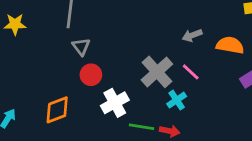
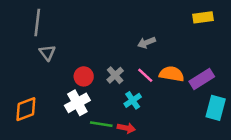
orange semicircle: (230, 45) -> (172, 74), moved
gray cross: (157, 72) -> (115, 75), size x0.6
red circle: (91, 75) -> (84, 76), moved

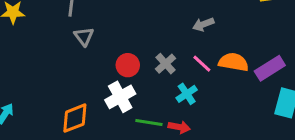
orange diamond: (26, 109) -> (75, 118), moved

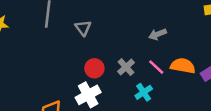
gray triangle: (84, 36) -> (83, 28), moved

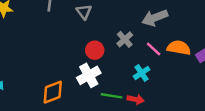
gray arrow: (158, 34) -> (155, 18), size x1.5
gray cross: (126, 67) -> (125, 39), moved

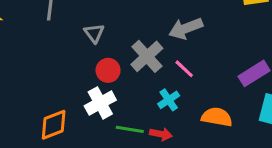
gray triangle: (84, 12) -> (94, 33), moved
gray cross: (125, 39) -> (147, 56), size x1.5
orange semicircle: (179, 48) -> (217, 117), moved

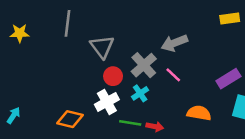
gray triangle: (94, 33) -> (102, 47), size x1.5
cyan cross: (169, 100) -> (140, 93), moved
orange diamond: (54, 125) -> (70, 119), turned 35

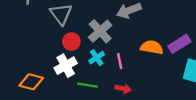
pink line: (173, 75) -> (120, 61), moved, turned 35
orange semicircle: (199, 113) -> (152, 47), moved
red arrow: (155, 127) -> (123, 89), moved

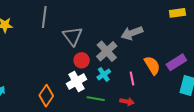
orange semicircle: (152, 47) -> (152, 65), turned 48
pink line: (120, 61) -> (132, 78), moved
orange diamond: (31, 82) -> (46, 96), turned -70

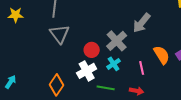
gray arrow: (132, 33) -> (142, 23), turned -30
gray triangle: (72, 36) -> (60, 34), moved

